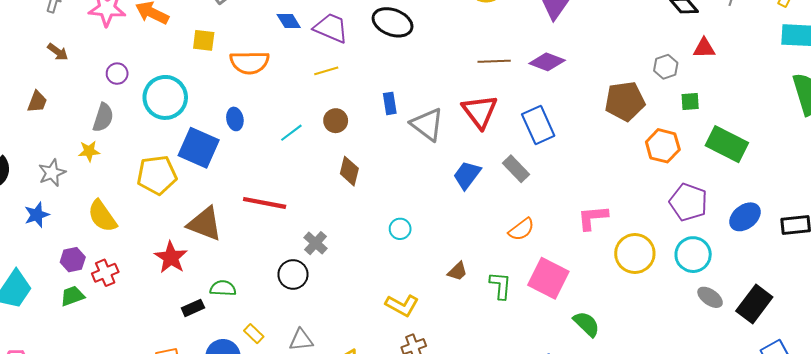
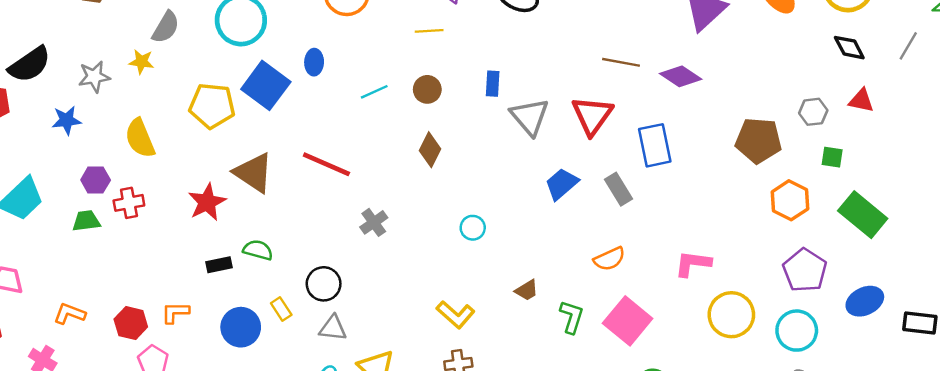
black circle: (293, 274) -> (324, 284), moved

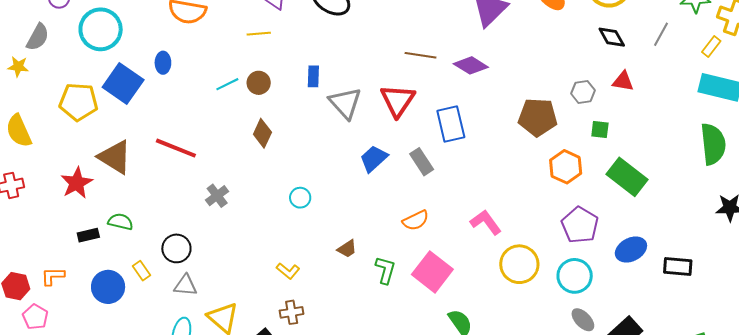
cyan line: (374, 92) -> (227, 84), moved
pink L-shape: (693, 264) -> (486, 222), turned 48
yellow L-shape: (456, 314) -> (288, 271), size x0.7

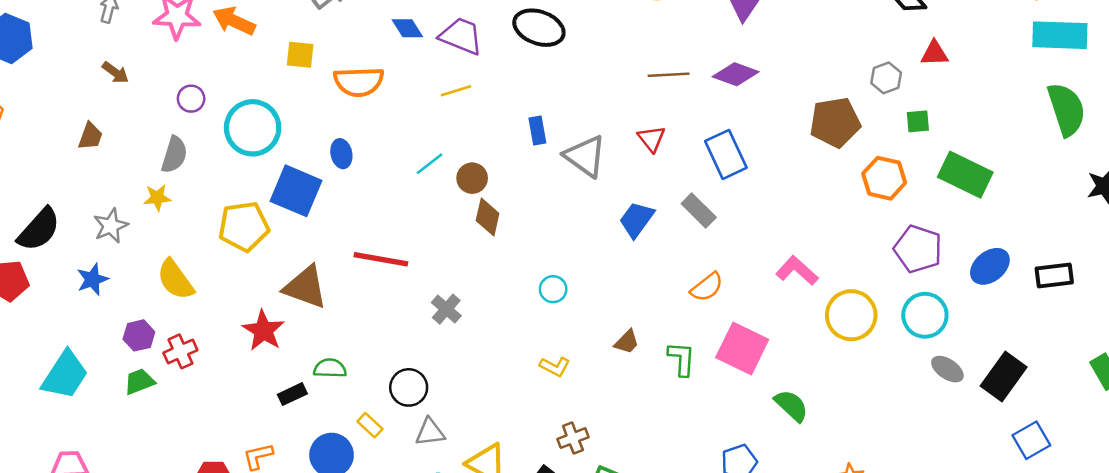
brown circle: (259, 83) -> (472, 178), moved
red triangle: (398, 100) -> (652, 139), size x0.6
yellow L-shape: (288, 271) -> (555, 367), moved

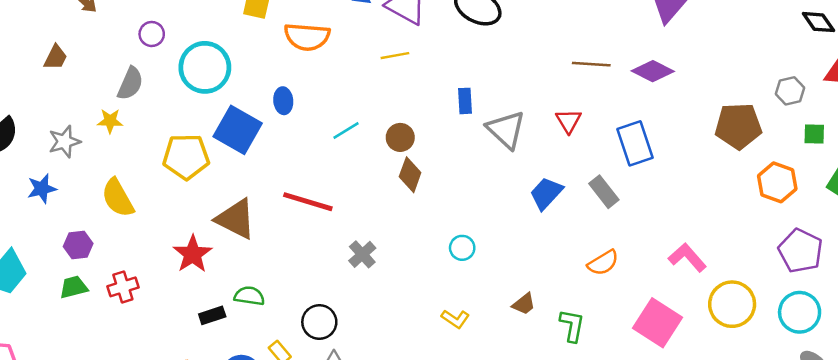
cyan line: (430, 164) -> (346, 130), moved
pink square: (742, 349) -> (658, 323), moved
red cross: (180, 351) -> (123, 287), moved

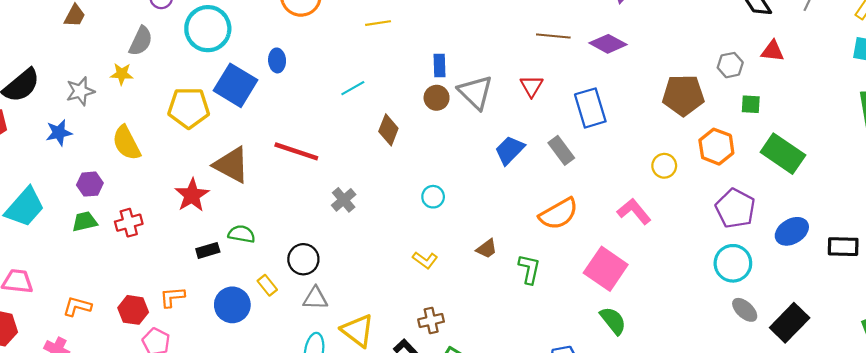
cyan line: (346, 130) -> (353, 88), moved
brown circle: (400, 137) -> (437, 98), moved
orange semicircle: (603, 263) -> (559, 214), size x1.4
yellow circle: (732, 304) -> (664, 166), moved, size x0.6

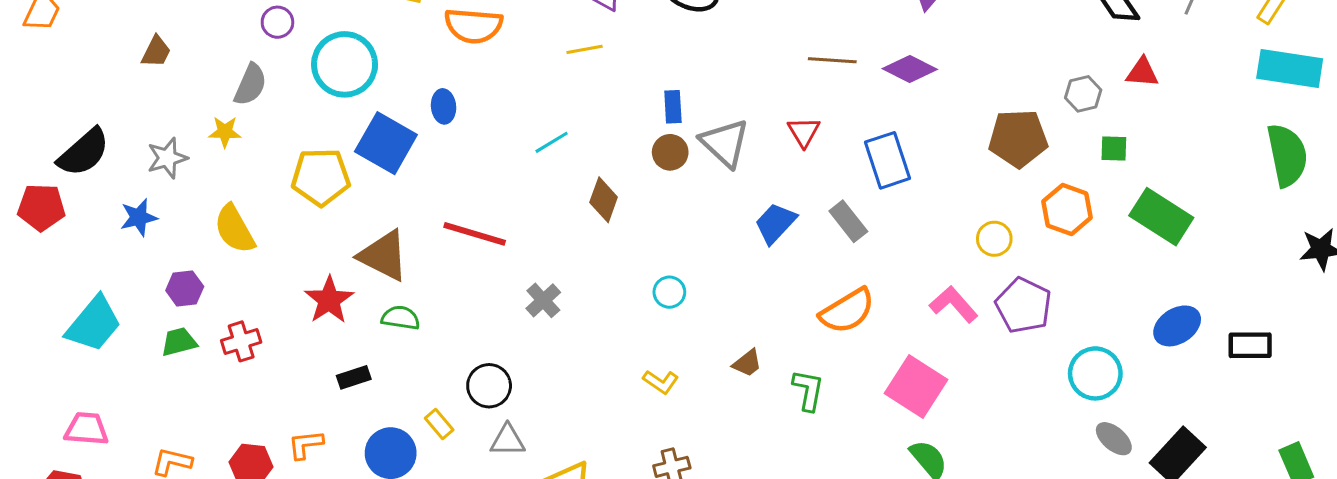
purple pentagon: (735, 208) -> (1024, 305), moved
green semicircle: (242, 234) -> (401, 318), moved

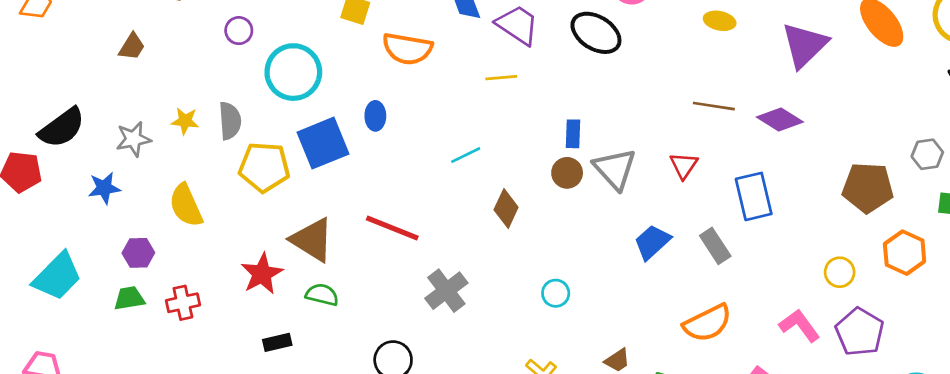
gray semicircle: (250, 85) -> (230, 121), moved, turned -33
blue square: (386, 143) -> (323, 143), turned 33
gray cross: (543, 300) -> (446, 291), size x1.4

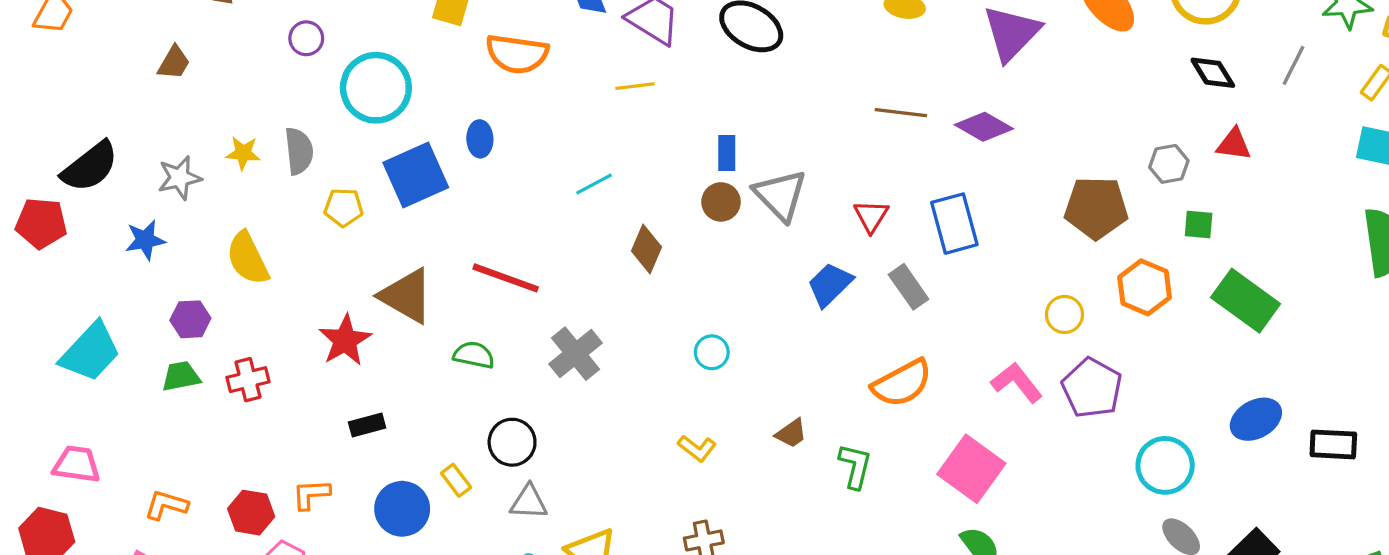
red triangle: (684, 165) -> (871, 216), moved
yellow pentagon: (264, 167) -> (344, 207), size x0.6
green semicircle: (322, 295) -> (474, 355), moved

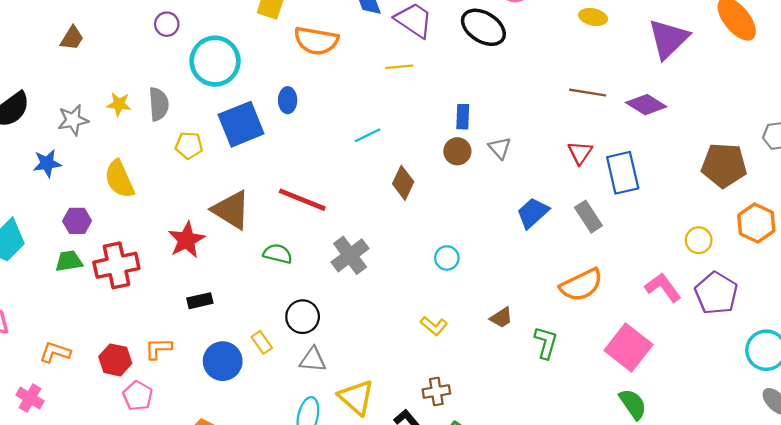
gray triangle: (780, 195) -> (500, 148), size x0.6
red triangle: (871, 216) -> (580, 153), moved
red cross: (248, 380) -> (116, 265), size x1.5

